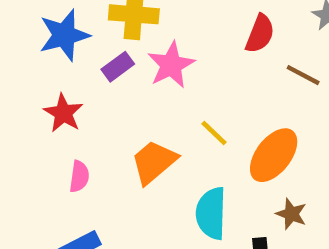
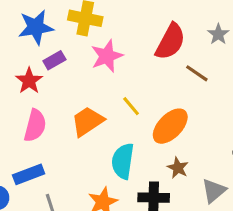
red semicircle: (260, 34) -> (170, 42), size x1.4
purple rectangle: (118, 67) -> (54, 60), moved
pink semicircle: (79, 176) -> (35, 125), size x1.5

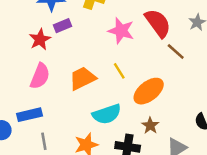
red semicircle: (170, 42) -> (158, 23), turned -72
pink star: (107, 56) -> (121, 31), moved, turned 30
cyan semicircle: (123, 161) -> (107, 114), turned -124

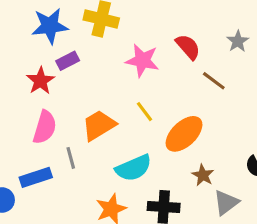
red semicircle: (158, 23) -> (188, 47), size x0.7
brown star: (150, 125) -> (203, 175), moved
gray line: (44, 141) -> (71, 158), moved

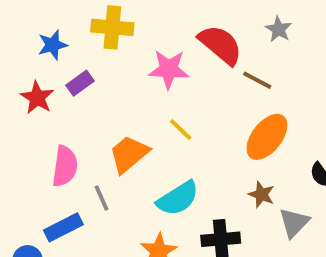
blue star: (50, 26) -> (53, 45), size x0.7
red semicircle: (188, 47) -> (220, 45), size x1.4
red star: (41, 81) -> (37, 98), moved
orange ellipse: (184, 134) -> (267, 137), moved

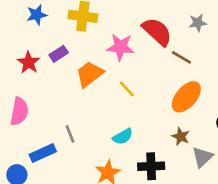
gray star: (279, 29) -> (198, 23), turned 30
blue star: (53, 45) -> (37, 15), moved
orange trapezoid: (129, 154) -> (90, 74), moved
pink semicircle: (65, 166) -> (19, 111), moved
cyan semicircle: (178, 198) -> (123, 137), size x0.7

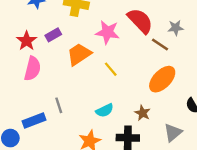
gray star: (198, 23) -> (176, 28), moved
pink semicircle: (19, 111) -> (32, 69), moved
brown star: (181, 136) -> (143, 113), moved

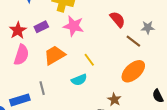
red semicircle: (140, 21) -> (117, 19), size x0.7
pink star: (107, 32) -> (74, 26), moved
orange trapezoid: (79, 54) -> (54, 55), moved
cyan semicircle: (105, 110) -> (79, 80), moved

